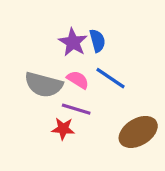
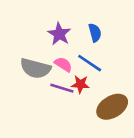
blue semicircle: (97, 41) -> (95, 33), moved
red star: (63, 129) -> (80, 84), moved

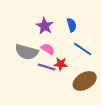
blue line: (90, 63) -> (83, 49), moved

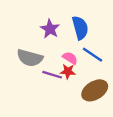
blue semicircle: (72, 25) -> (80, 28), size x1.5
pink semicircle: (48, 49) -> (70, 58), moved

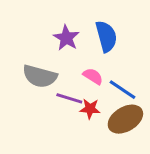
blue line: (92, 55) -> (122, 90), moved
red star: (68, 71) -> (90, 109), moved

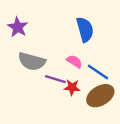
purple star: (66, 38) -> (18, 27), moved

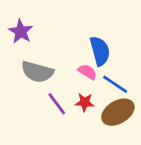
blue semicircle: (85, 30) -> (100, 51), moved
purple line: (55, 79) -> (57, 104), moved, turned 36

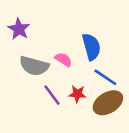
pink semicircle: (87, 72) -> (63, 60), moved

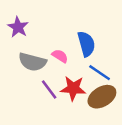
red star: (77, 94) -> (73, 88), size x1.5

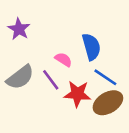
gray semicircle: (32, 62) -> (20, 77), moved, turned -52
purple line: (49, 89) -> (51, 80), moved

